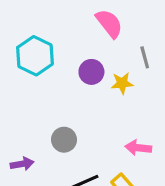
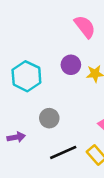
cyan hexagon: (35, 56) -> (26, 76), moved

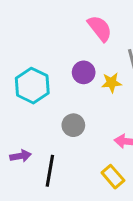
gray circle: (49, 118) -> (73, 125), moved
black line: (63, 152) -> (50, 171), moved, turned -56

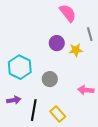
cyan hexagon: (32, 86) -> (20, 67), moved
yellow rectangle: (113, 177) -> (58, 114), moved

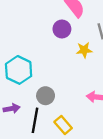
purple circle: (57, 43) -> (62, 29), moved
gray circle: (50, 79) -> (46, 96), moved

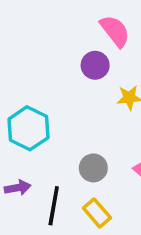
gray circle: (46, 96) -> (93, 168), moved

